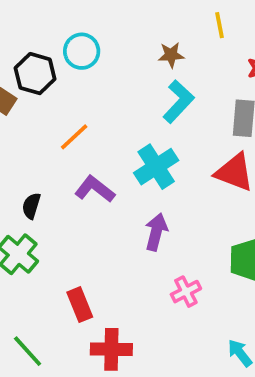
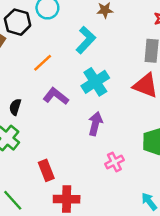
cyan L-shape: (178, 101) -> (86, 40), moved

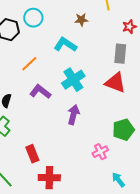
cyan L-shape: (86, 40) -> (65, 45), turned -100
pink cross: (114, 162) -> (100, 152), moved

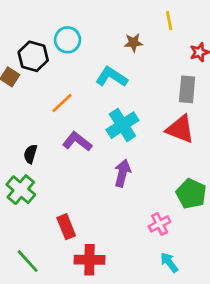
green pentagon: (123, 130) -> (191, 194), turned -30
cyan arrow: (118, 180) -> (169, 262), moved

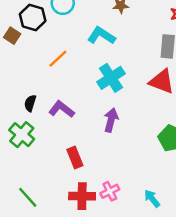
purple L-shape: (77, 142) -> (62, 109), moved
pink cross: (160, 224) -> (110, 191), moved
red rectangle: (66, 227) -> (75, 157), moved

